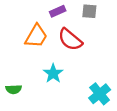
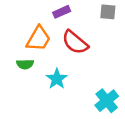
gray square: (89, 11) -> (108, 12), moved
green semicircle: (14, 89) -> (25, 64), moved

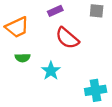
orange trapezoid: (39, 39) -> (17, 27), moved, turned 35
cyan cross: (107, 101) -> (96, 90), turned 30

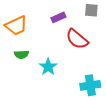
purple rectangle: (55, 11) -> (58, 17), moved
red semicircle: (67, 38) -> (77, 39), moved

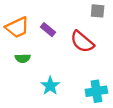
purple rectangle: (58, 17) -> (48, 30), moved, turned 64
cyan star: (48, 67) -> (50, 86), moved

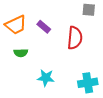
red semicircle: (82, 42) -> (75, 38), turned -125
cyan star: (50, 86) -> (46, 78), turned -30

